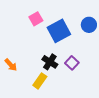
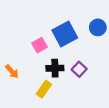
pink square: (36, 19) -> (39, 45), moved
black cross: (50, 62) -> (55, 68), turned -35

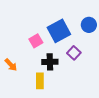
purple square: (79, 69) -> (74, 53), moved
yellow rectangle: (44, 89) -> (40, 81), turned -35

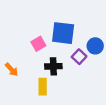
blue circle: (89, 25) -> (95, 46), moved
blue square: (59, 31) -> (63, 33), turned 35

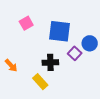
pink square: (38, 44) -> (26, 23), moved
yellow rectangle: (43, 87) -> (40, 82), turned -42

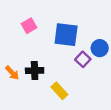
black cross: (50, 62) -> (35, 71), moved
yellow rectangle: (40, 82) -> (59, 91), moved

